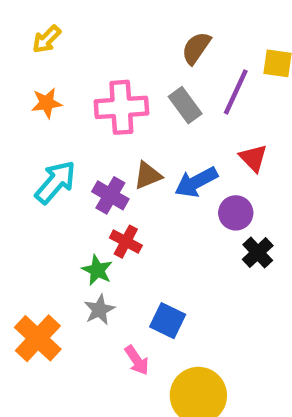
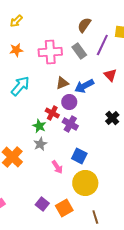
purple cross: (110, 195) -> (70, 124), moved
purple circle: (236, 213) -> (69, 102), moved
blue square: (168, 321) -> (79, 156), moved

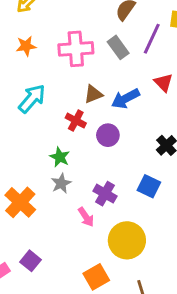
purple circle: (69, 102) -> (108, 135), moved
red cross: (52, 113) -> (76, 121), moved
purple cross: (70, 124) -> (105, 194), moved
blue square: (79, 156) -> (149, 186), moved
purple square: (42, 204) -> (30, 261), moved

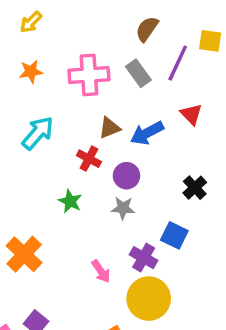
gray star: (61, 183) -> (123, 208), moved, turned 30
purple cross: (105, 194) -> (144, 258), moved

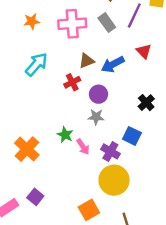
red cross: (89, 159) -> (72, 82), turned 35
green star: (70, 201) -> (65, 135), moved
pink arrow: (101, 271) -> (83, 147), moved

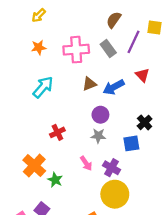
red cross: (72, 82) -> (57, 132), moved
green star: (65, 135) -> (55, 180), moved
blue square: (132, 136) -> (131, 143), moved, turned -35

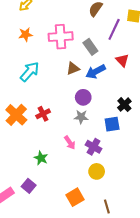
gray rectangle: (108, 48) -> (90, 47), moved
orange cross: (34, 165) -> (16, 115), moved
yellow circle: (115, 194) -> (97, 171), size x0.6

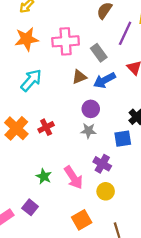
orange star: (26, 35) -> (27, 39), size x1.5
pink arrow: (70, 143) -> (74, 178), moved, size x1.5

